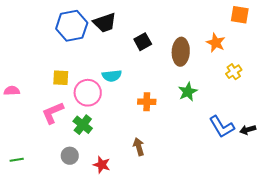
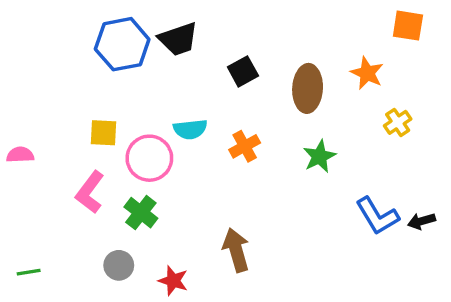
orange cross: (147, 102) -> (245, 146), moved, turned -30
pink L-shape: (53, 113) -> (90, 192), turned -30
brown arrow: (139, 147) -> (236, 250), size x1.4

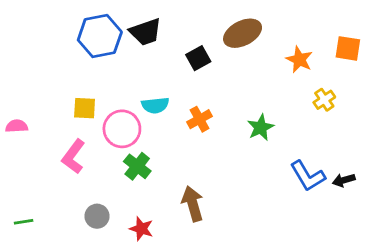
orange square: (408, 26) -> (348, 48), moved
brown ellipse: (308, 88) -> (243, 33), moved, turned 60
green cross: (141, 213) -> (137, 166), moved

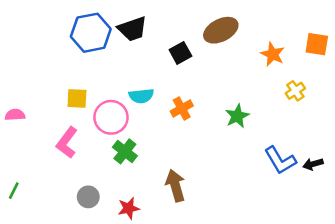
green line: (24, 222) -> (14, 191), moved, turned -54
red star: (141, 229) -> (129, 208), turned -30

